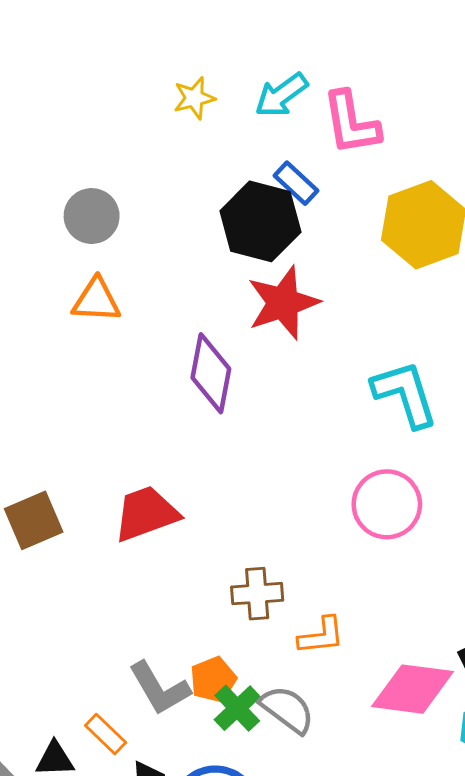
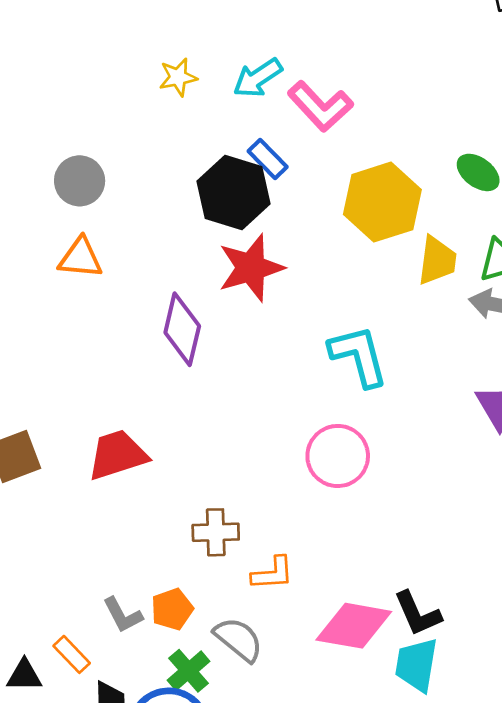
pink L-shape: (351, 123) -> (320, 106), turned -36
gray L-shape: (159, 688) -> (123, 615), size x0.7
green cross: (237, 708) -> (188, 671), moved

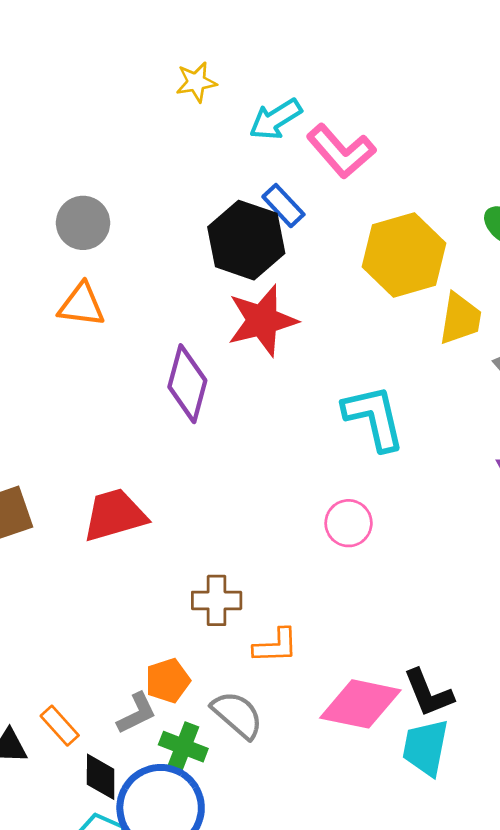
yellow star: (178, 77) -> (196, 82), moved
pink circle: (338, 456) -> (349, 523), size x0.7
gray L-shape: (123, 615) -> (137, 713), moved, turned -90
green cross: (188, 671) -> (183, 747), turned -30

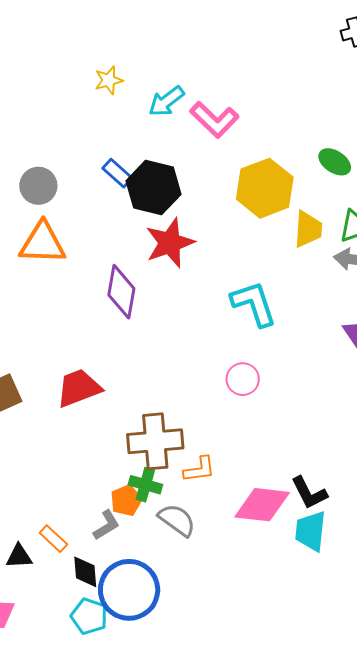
blue rectangle: (283, 206) -> (117, 173), moved
orange triangle: (82, 305) -> (42, 243), size x1.4
brown cross: (217, 600) -> (155, 441), size x1.6
green cross: (183, 747) -> (145, 485), moved

